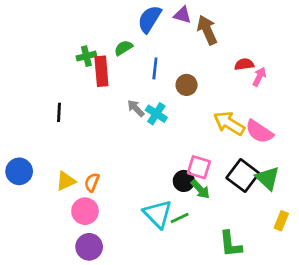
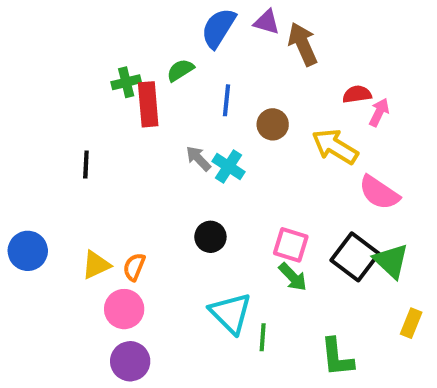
yellow arrow: (229, 123) -> (335, 146), moved
black circle: (184, 181) -> (210, 237), moved
green line: (180, 218) -> (263, 337), moved, turned -60

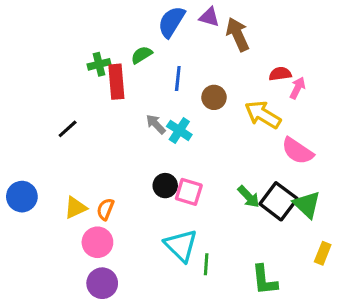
black line: (86, 165) -> (68, 129), turned 45
pink square: (291, 245) -> (189, 192), moved
green arrow: (293, 277) -> (249, 197), moved

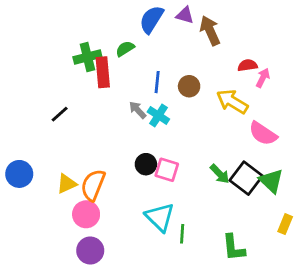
green cross: (99, 64) -> (87, 57), size x1.4
blue line: (178, 78) -> (157, 82), moved
orange semicircle: (105, 209) -> (93, 185), size x1.6

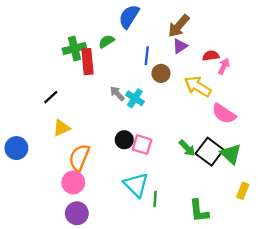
purple triangle: (185, 15) -> (180, 46), moved, turned -49
brown arrow: (210, 31) -> (179, 26), turned -115
blue line: (157, 82) -> (147, 56), moved
yellow triangle: (67, 184) -> (61, 128), moved

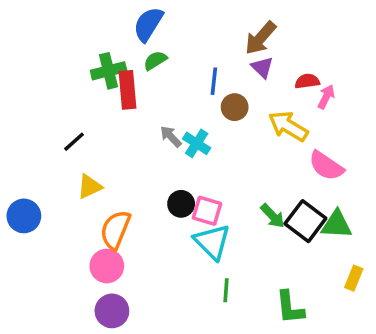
blue semicircle: (129, 17) -> (148, 24), moved
purple triangle: (180, 46) -> (262, 67), turned -42
green triangle: (231, 154) -> (337, 225), turned -40
cyan triangle: (136, 185) -> (212, 242), moved

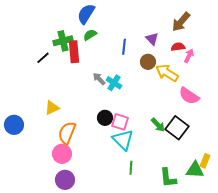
brown arrow: (261, 38) -> (181, 22), moved
brown circle: (235, 107) -> (148, 62), moved
black line: (74, 142) -> (43, 58), moved
green triangle: (337, 225) -> (195, 170), moved

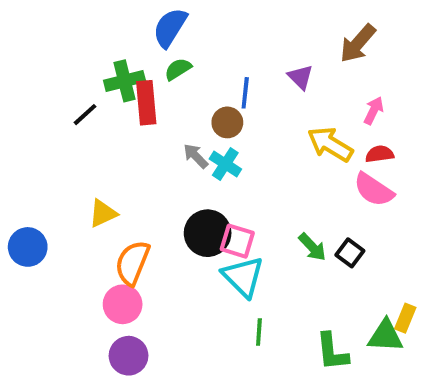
red semicircle: (178, 47) -> (380, 154), moved
brown circle: (148, 62) -> (227, 122), moved
black circle: (105, 118) -> (208, 233), size x1.5
black square: (177, 128) -> (350, 253), size x0.6

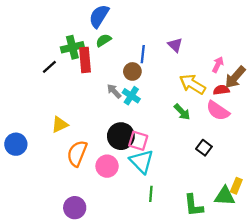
brown arrow: (358, 43) -> (235, 77), moved
green arrow: (312, 247) -> (182, 112), moved
pink circle: (123, 304) -> (107, 166), moved

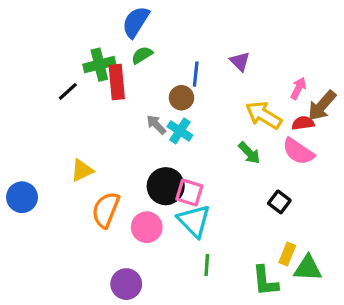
yellow rectangle: (236, 186) -> (287, 254), moved
purple circle: (75, 208) -> (126, 284), moved

